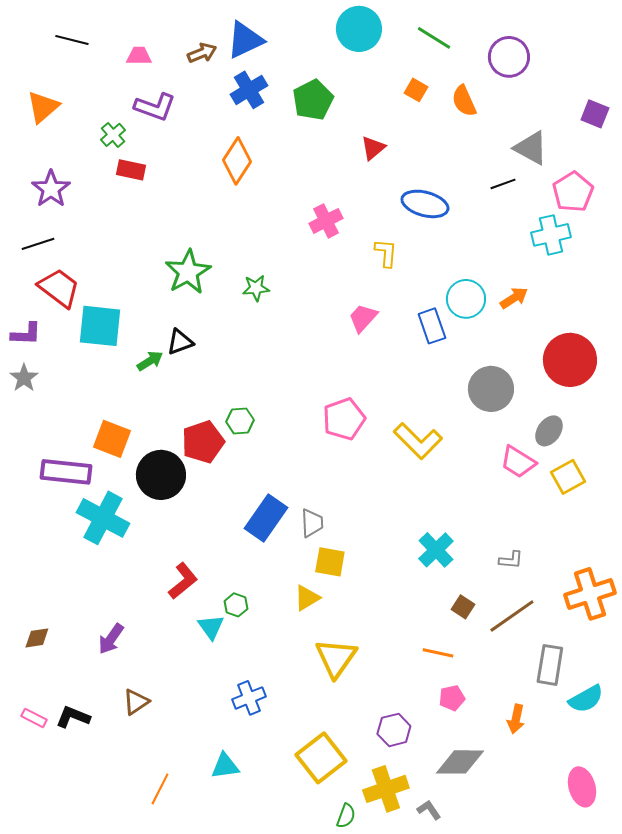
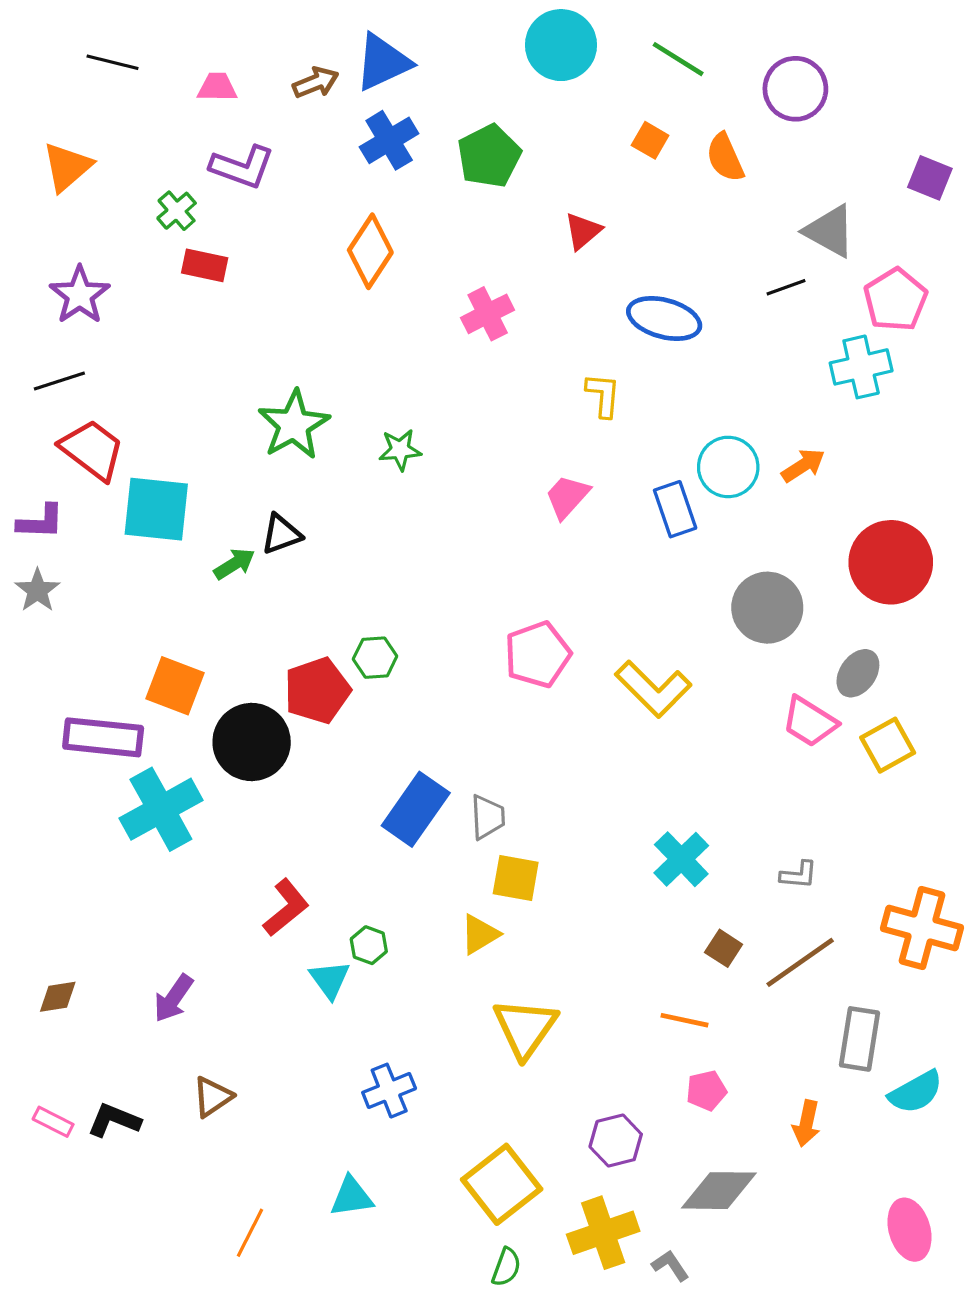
pink cross: (326, 221) -> (488, 314), moved
cyan cross: (103, 518) -> (161, 809), turned 33
orange cross: (590, 594) -> (922, 928), turned 33
green semicircle: (346, 816) -> (506, 1267), moved

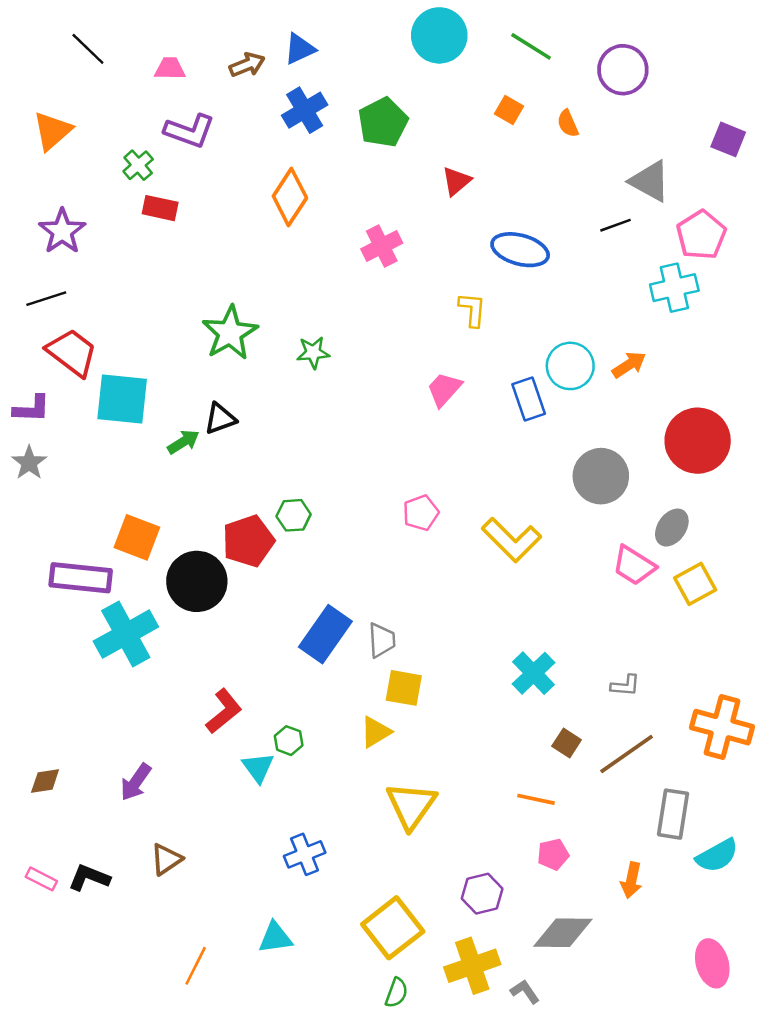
black line: (112, 62) -> (88, 49), turned 30
blue triangle: (383, 62) -> (300, 49), size x0.7
orange semicircle: (725, 158) -> (568, 124), size x0.7
pink pentagon: (538, 655) -> (421, 513), size x0.7

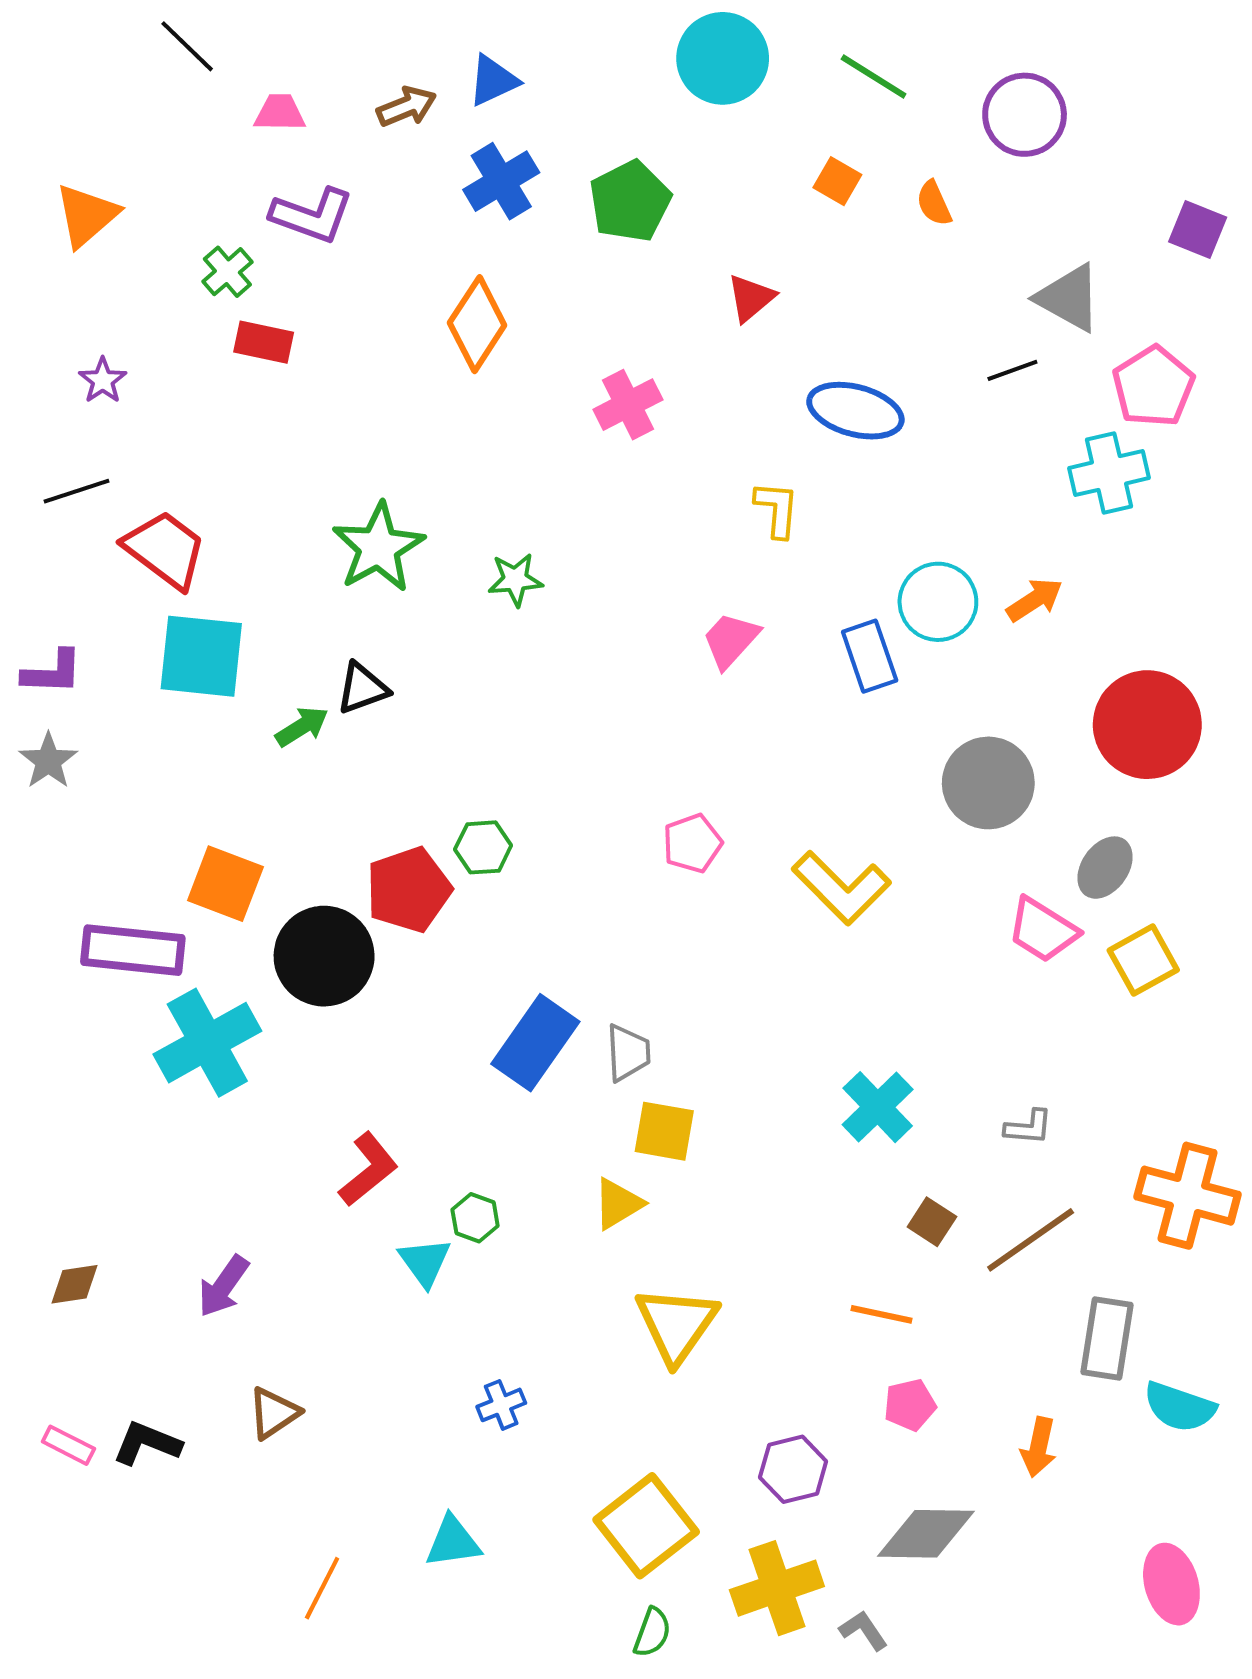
black line: (88, 49) -> (187, 46), moved
purple star: (62, 231) -> (103, 380), size x0.6
red trapezoid: (72, 352) -> (165, 549), moved
blue cross: (305, 854) -> (501, 1405), size x0.7
cyan semicircle: (717, 856) -> (1179, 1407), turned 48

